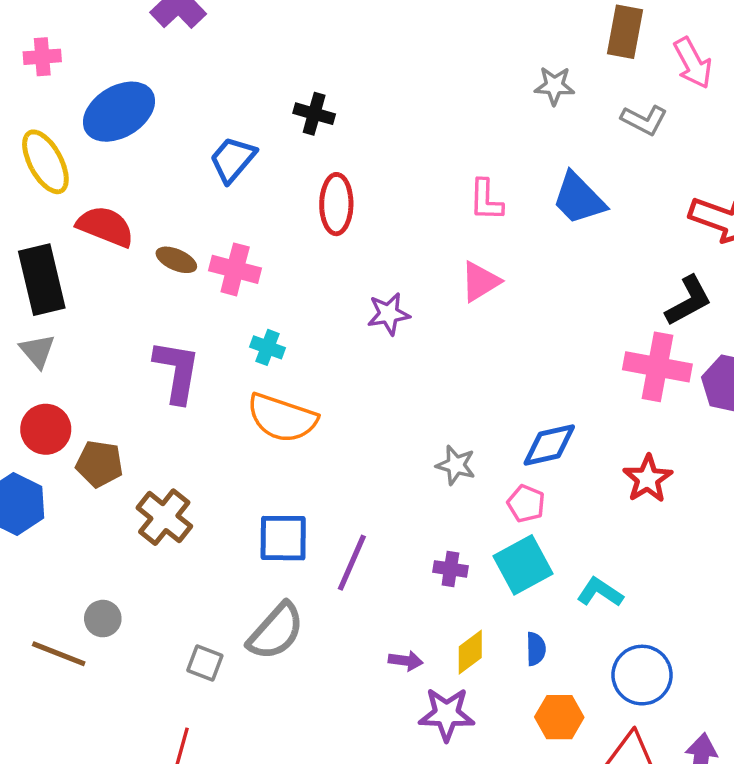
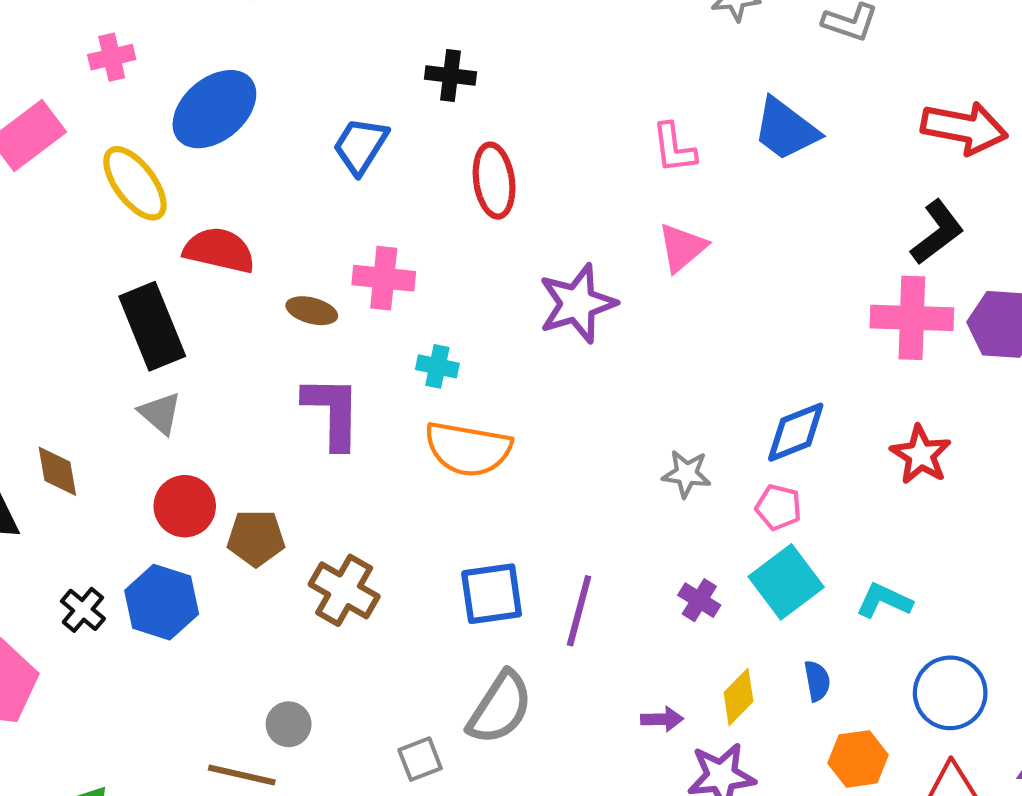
brown ellipse: (176, 260) -> (312, 311), moved
purple star: (389, 314) -> (577, 304), size x1.5
purple cross: (450, 569) -> (699, 600), turned 32
gray square: (205, 663) -> (420, 759), turned -33

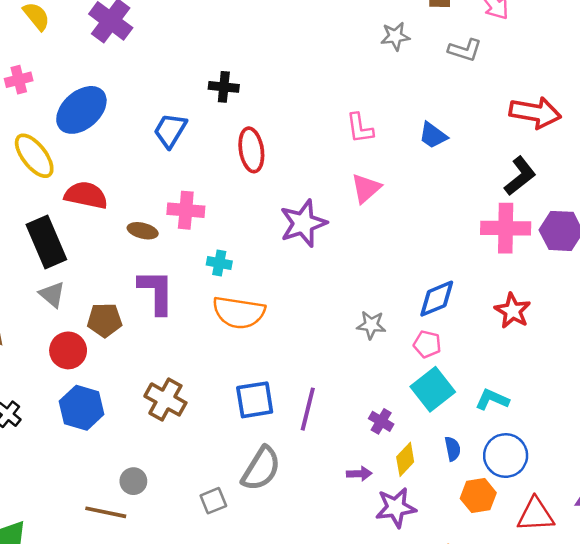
blue trapezoid: (786, 129) -> (433, 135), moved, size x0.7
brown pentagon: (256, 538) -> (105, 320), moved
purple cross: (699, 600) -> (381, 421), moved
blue hexagon: (162, 602) -> (82, 408), moved
blue circle: (950, 693) -> (506, 456), moved

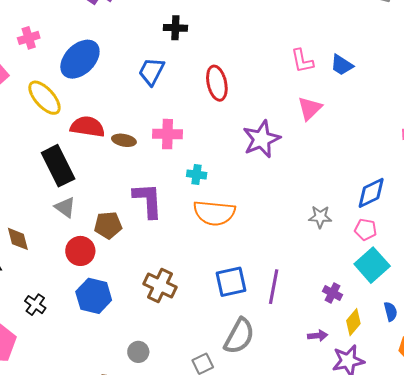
black cross: (224, 87) -> (175, 28), moved
blue trapezoid: (433, 135) -> (342, 65), moved
brown ellipse: (143, 231) -> (124, 140), moved

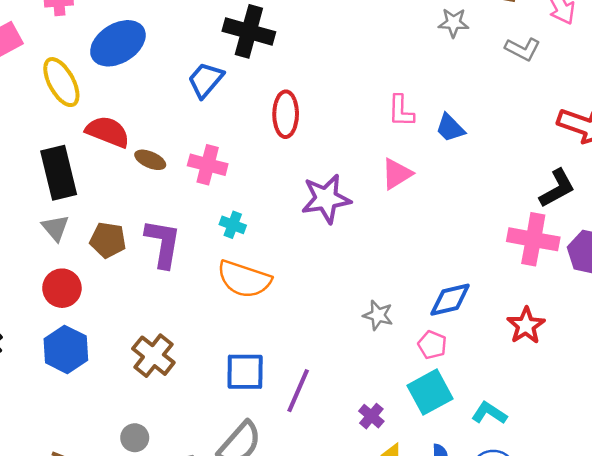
black cross: (175, 28) -> (249, 31), size x1.6
brown pentagon: (108, 225) -> (108, 240), moved
gray circle: (138, 352) -> (135, 438), moved

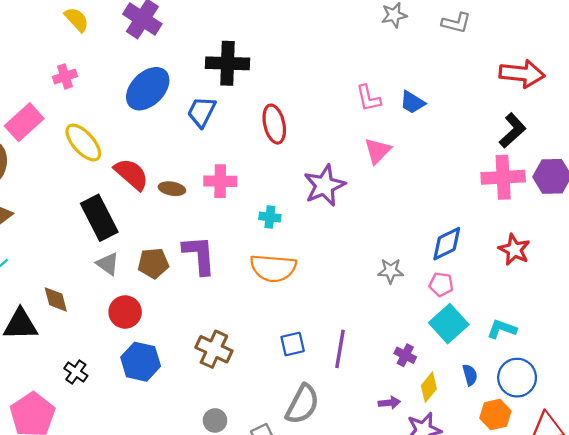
blue ellipse: (118, 43) -> (148, 89), moved
red semicircle: (108, 132) -> (131, 174), turned 33
cyan cross: (233, 225) -> (270, 217), moved
blue square: (245, 372) -> (293, 344), size x0.7

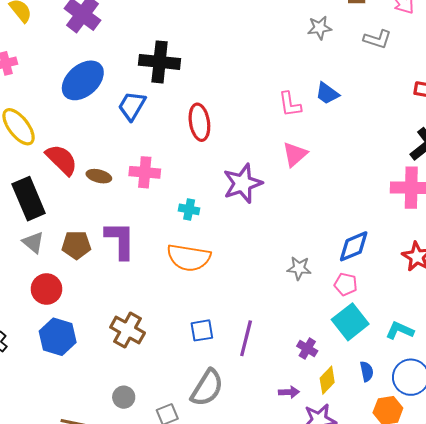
blue trapezoid: (412, 102) -> (327, 93), moved

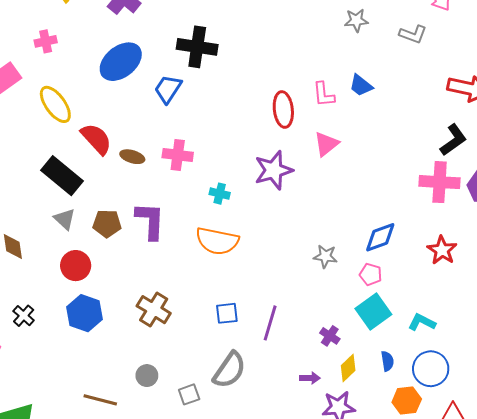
red ellipse: (199, 122) -> (283, 110), moved
black rectangle: (29, 199) -> (62, 176), turned -30

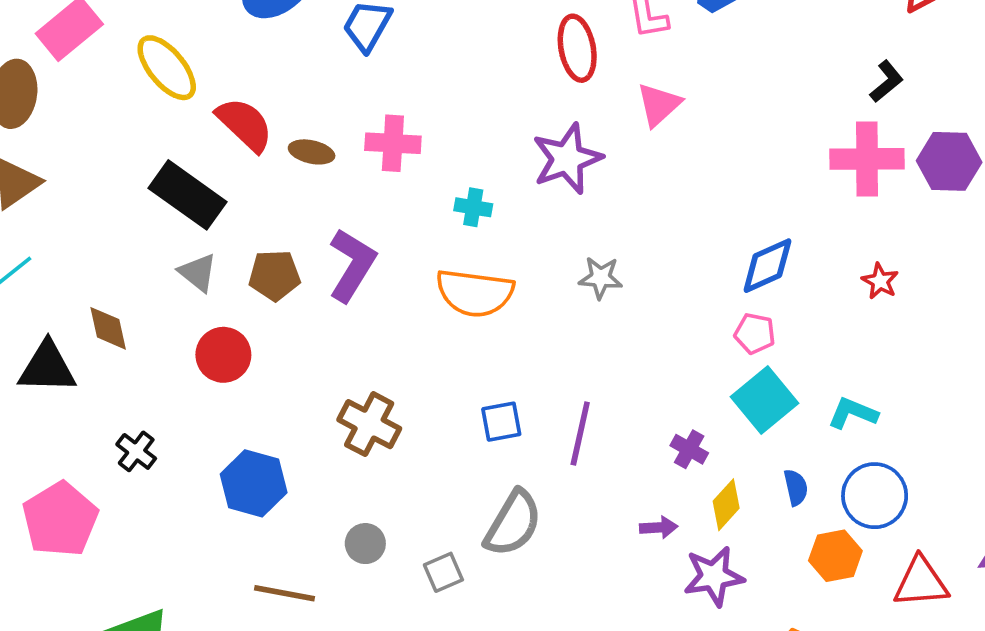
black L-shape: (453, 140) -> (886, 81), size x0.7
purple L-shape: (150, 221) -> (352, 265), turned 33
red star: (442, 250) -> (880, 281), size x0.7
gray star: (325, 256) -> (600, 278), moved
blue hexagon: (84, 313) -> (254, 483), moved

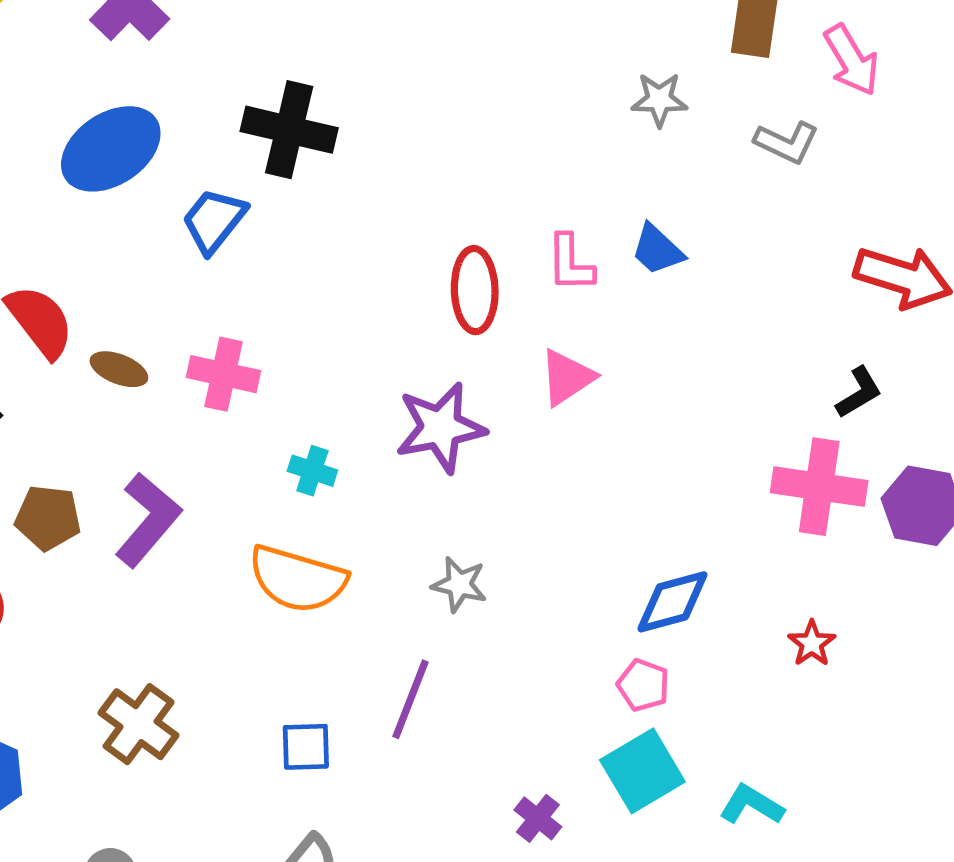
purple line: (580, 434) -> (410, 699), moved

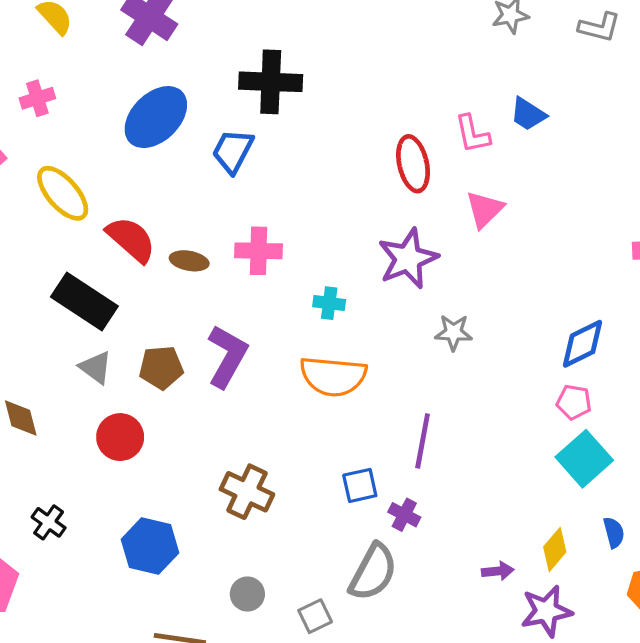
gray star: (459, 584) -> (454, 332), moved
purple cross: (538, 818) -> (404, 515), moved

